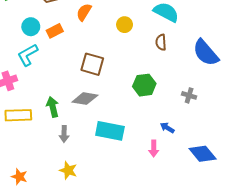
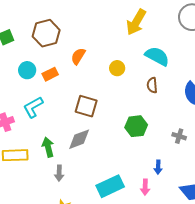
cyan L-shape: (28, 55) -> (33, 107), moved
gray diamond: (85, 99) -> (79, 139), turned -30
blue arrow: (167, 128) -> (158, 167), turned -120
cyan rectangle: (110, 131) -> (110, 186), moved, turned -36

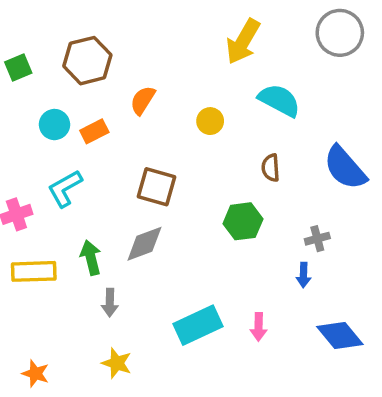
brown semicircle: (152, 85) -> (271, 168), moved
gray cross: (179, 136) -> (317, 239), turned -32
blue arrow: (158, 167) -> (304, 275), moved

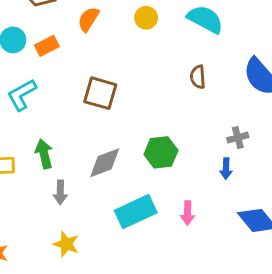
yellow circle: (210, 121) -> (146, 18), moved
green hexagon: (243, 221) -> (161, 152), moved
gray diamond: (144, 244) -> (105, 163), moved

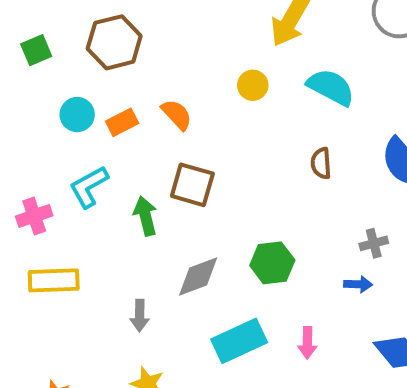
orange semicircle: (88, 19) -> (177, 115), moved, turned 105
green arrow: (44, 154) -> (145, 216), moved
blue arrow: (226, 169) -> (358, 284), turned -90

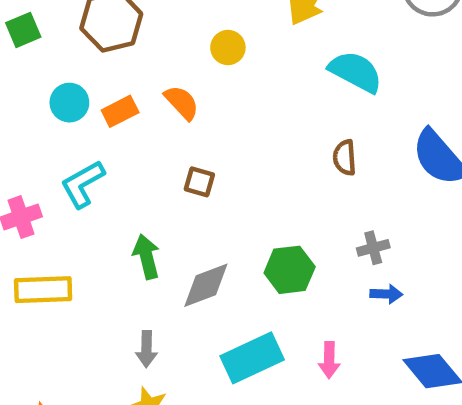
yellow circle: (253, 85) -> (228, 48), moved
brown square: (192, 185) -> (199, 182), size x0.6
green arrow: (145, 216) -> (146, 257), moved
gray cross: (374, 243) -> (373, 248), moved
gray arrow: (140, 316) -> (146, 349), moved

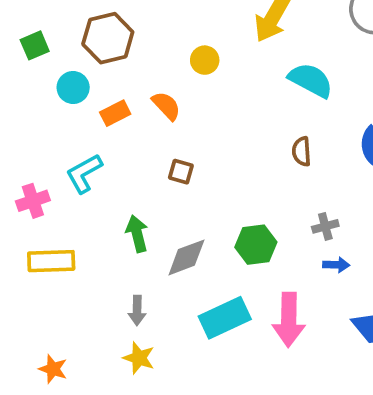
cyan circle: (69, 103) -> (73, 87), moved
pink arrow: (329, 360) -> (289, 320), size x1.8

